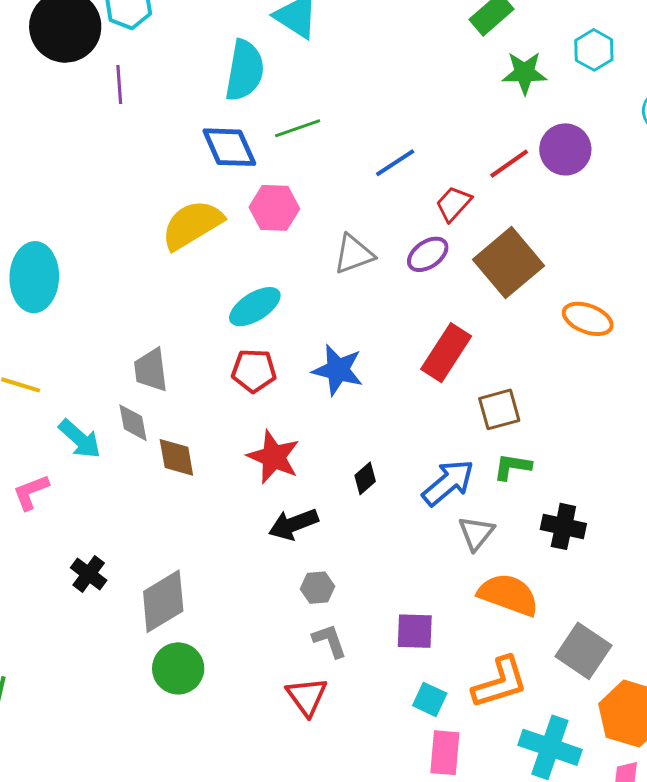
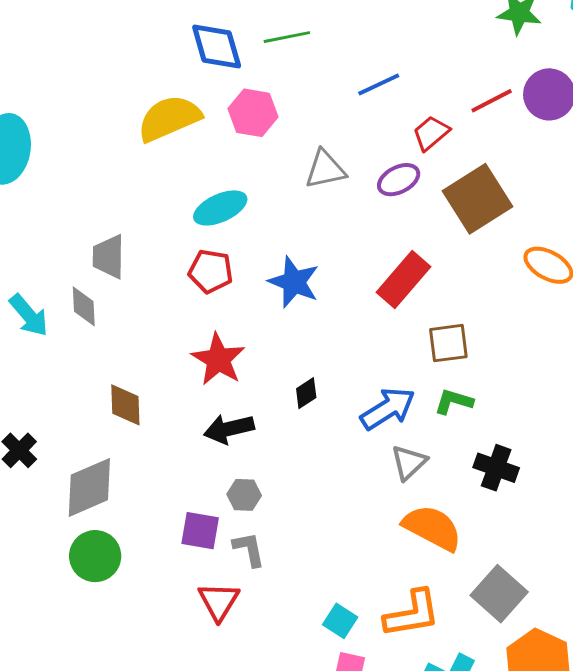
brown diamond: (176, 457) -> (125, 405), moved
purple square: (415, 631) -> (200, 531), moved

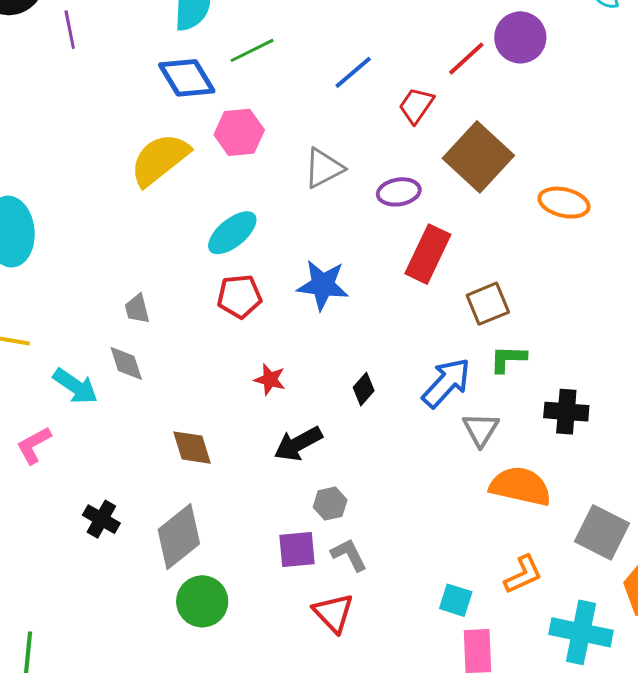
purple ellipse: (399, 180) -> (399, 192), moved, turned 33
gray trapezoid: (109, 257) -> (137, 309), size x0.7
red star: (218, 359) -> (270, 379), size x0.6
orange L-shape: (412, 614) -> (523, 574), size x0.7

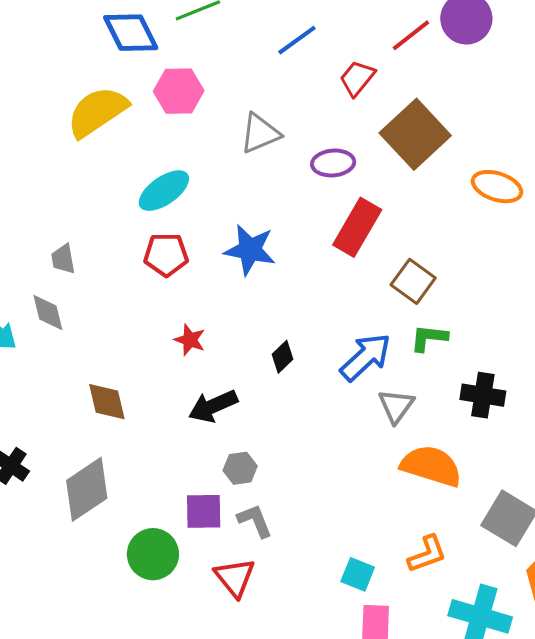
brown square: (488, 304) -> (413, 281), turned -36
green circle: (202, 601) -> (153, 554), moved

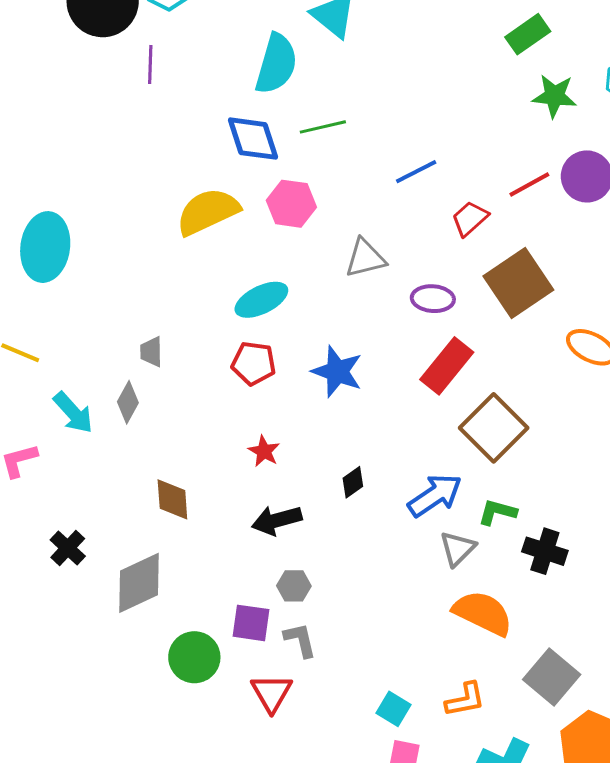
brown square: (413, 281) -> (494, 428), size x1.5
gray diamond: (48, 313) -> (128, 402), turned 33
green L-shape: (429, 338) -> (497, 512), moved

